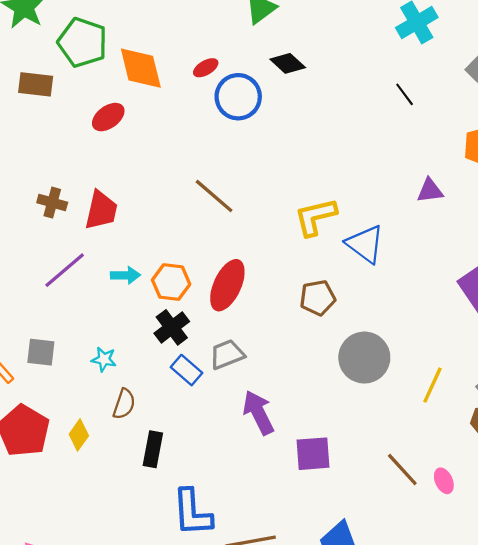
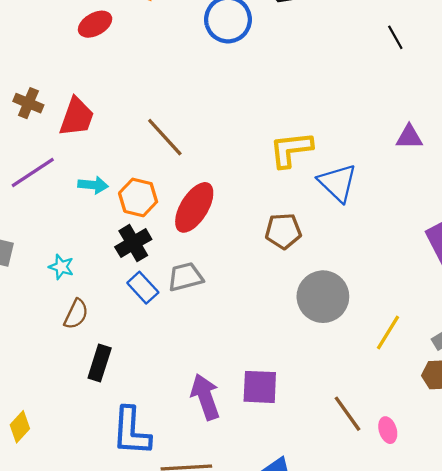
brown line: (214, 196) -> (165, 137), moved
purple arrow: (258, 413) -> (205, 397), moved
yellow diamond: (79, 435) -> (20, 427), moved

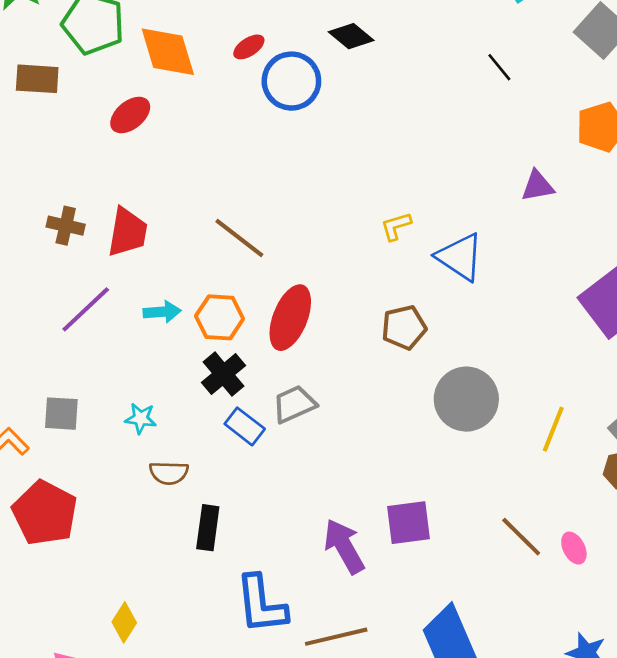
yellow L-shape: (291, 149) -> (396, 226), size x0.6
brown semicircle: (76, 314) -> (169, 473), turned 76

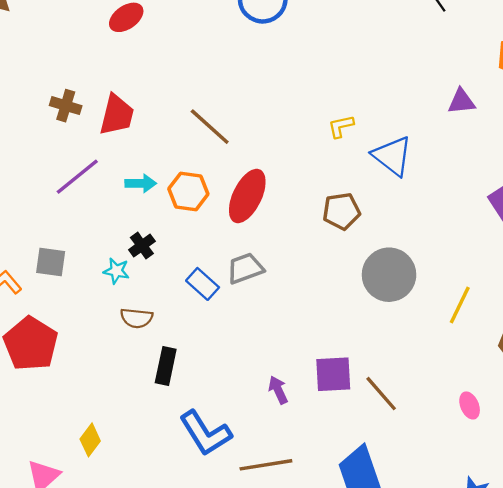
black cross: (224, 374) -> (142, 246), moved, size x0.7
brown line: (521, 537) -> (381, 394), moved
purple arrow: (344, 546) -> (278, 390), size x0.6
blue L-shape: (261, 604) -> (205, 433), turned -30

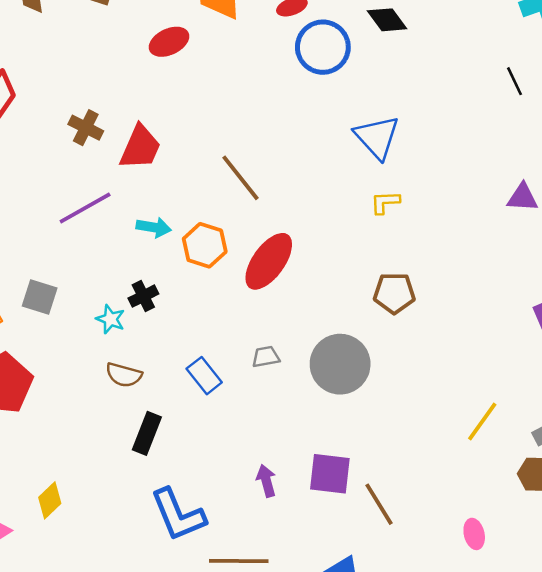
blue triangle: (392, 156) -> (377, 137), moved
brown pentagon: (341, 211) -> (394, 293), moved
gray trapezoid: (245, 268) -> (266, 357), moved, size x0.7
gray circle: (389, 275) -> (340, 364), moved
blue rectangle: (203, 284) -> (204, 376), moved

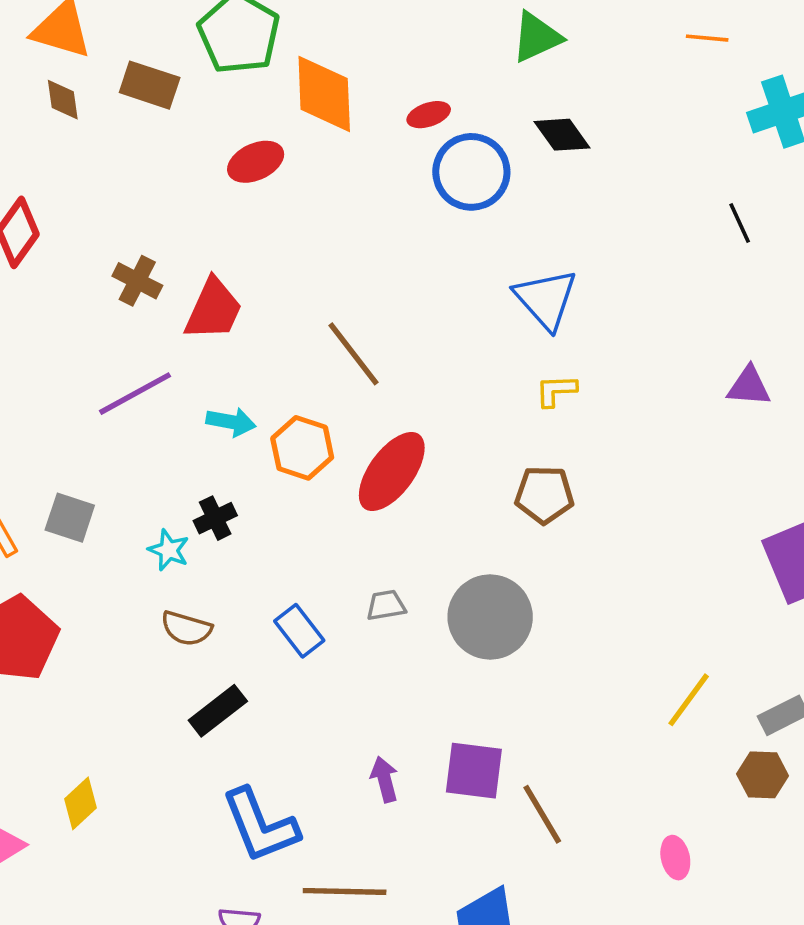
brown pentagon: (394, 293) -> (544, 495), moved
black rectangle: (147, 433) -> (218, 711), turned 30

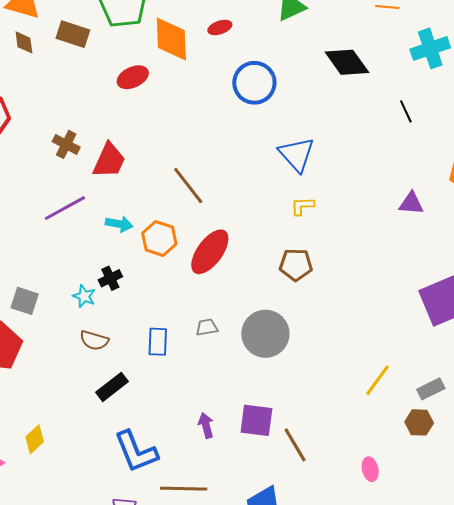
red ellipse: (429, 115) -> (220, 28), moved
black diamond: (562, 135) -> (347, 62), moved, size x1.4
gray square: (70, 518) -> (25, 301), moved
blue rectangle: (299, 631) -> (158, 342), turned 40

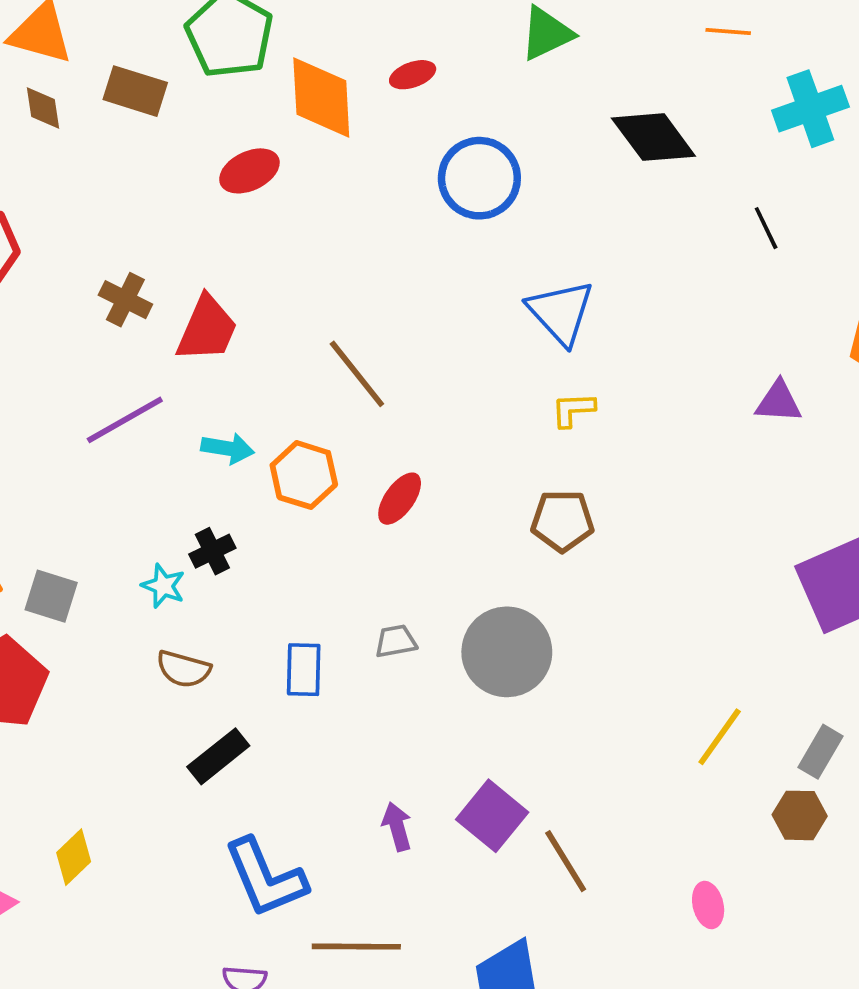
red ellipse: (210, 252) -> (400, 499), size x0.6
gray rectangle: (431, 389) -> (820, 752), turned -32
purple square: (256, 420) -> (492, 816), turned 33

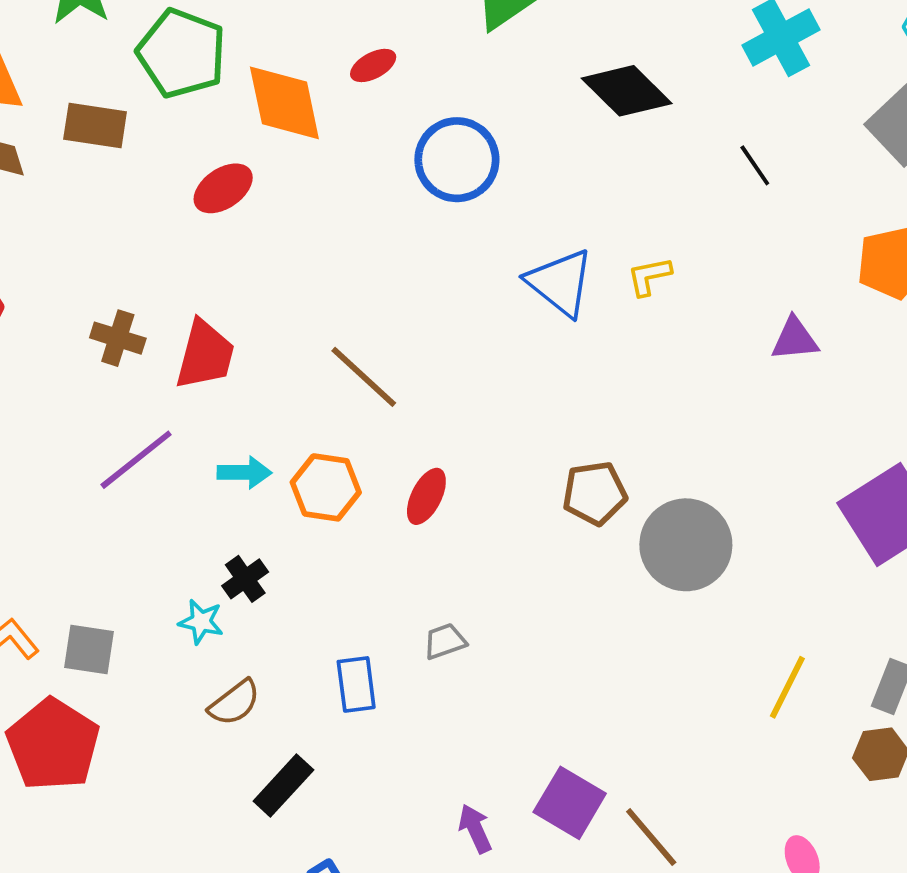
yellow L-shape: (573, 410) -> (649, 276), moved
gray circle: (507, 652) -> (686, 545), moved
brown semicircle: (184, 669) -> (234, 703), turned -44

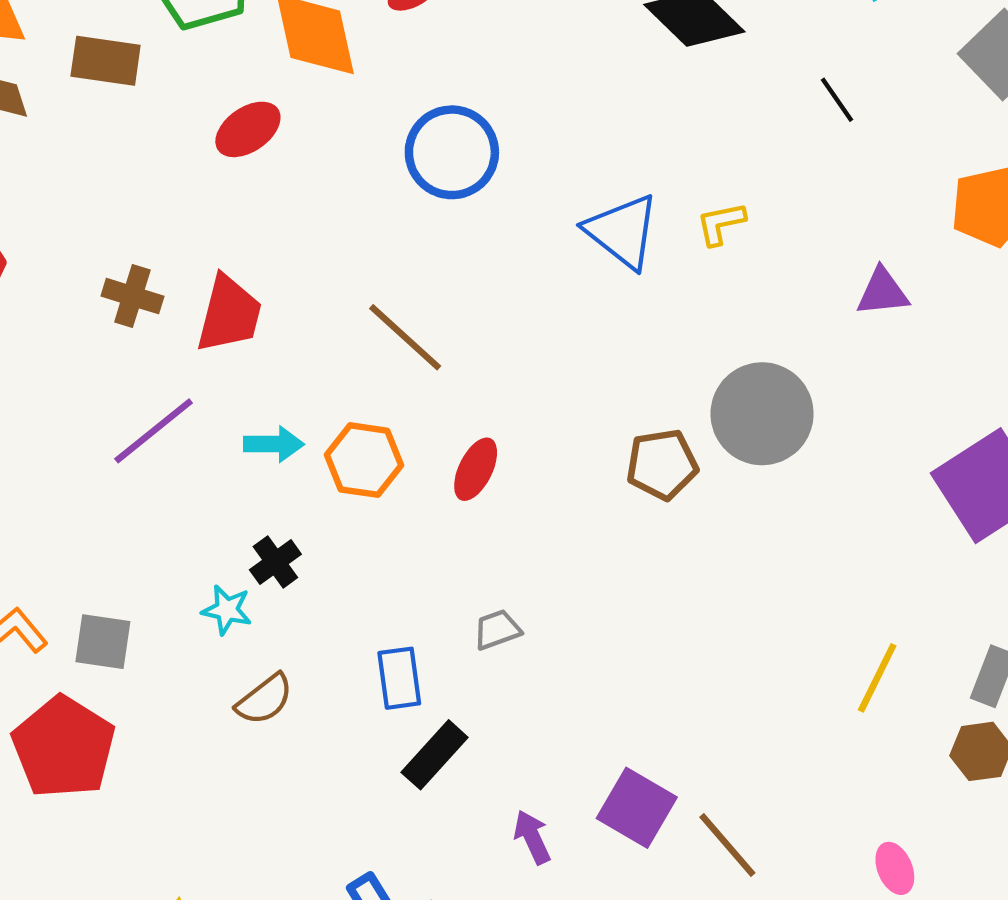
blue circle: (457, 160) -> (452, 152), moved
gray circle: (686, 545) -> (762, 414), moved
black rectangle: (283, 786) -> (435, 755), moved

